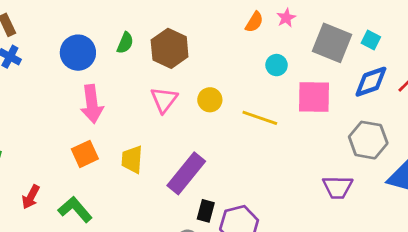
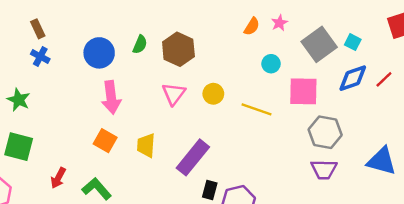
gray square: (332, 43) -> (319, 44), turned 32
gray hexagon: (368, 140) -> (325, 132), moved
orange square: (85, 154) -> (105, 141), turned -35

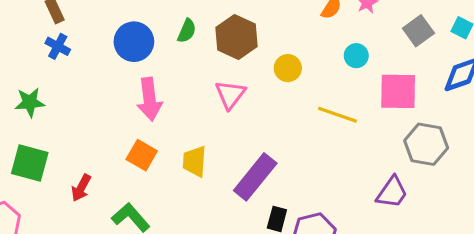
gray square: (319, 44) -> (418, 31), size x0.7
yellow circle: (213, 94) -> (288, 68), moved
green star: (19, 100) -> (30, 102), turned -30
purple trapezoid: (324, 169) -> (392, 192), moved, turned -56
red arrow: (58, 178) -> (81, 188), moved

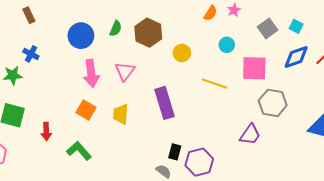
blue cross: (58, 46) -> (31, 54), moved
pink triangle: (230, 95) -> (125, 71), moved
purple rectangle: (255, 177) -> (165, 103), moved, turned -56
red arrow: (81, 188) -> (46, 131), turned -30

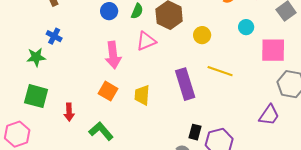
blue circle: (81, 36) -> (109, 11), moved, size x0.7
pink triangle: (125, 71) -> (146, 41), moved, turned 30
yellow line: (215, 84) -> (220, 71), moved

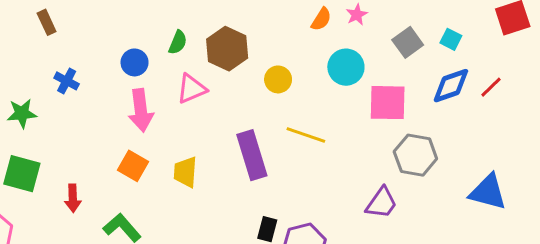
blue circle: (109, 11) -> (135, 62), moved
cyan circle: (246, 27) -> (346, 67), size x1.5
blue cross: (54, 36) -> (67, 81), moved

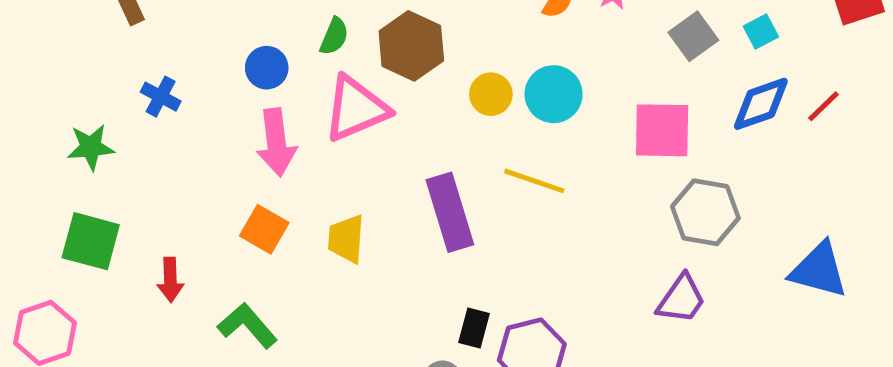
cyan square: (451, 39) -> (761, 31), turned 35
cyan circle: (346, 67) -> (554, 94), moved
pink triangle: (192, 89) -> (356, 109), size x1.4
purple trapezoid: (381, 203) -> (681, 299), moved

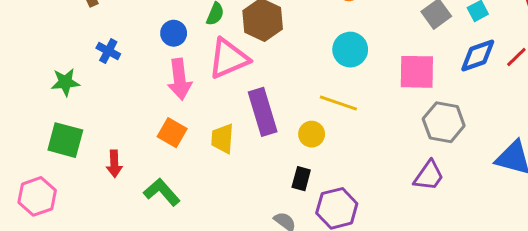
yellow circle: (491, 94) -> (312, 134), moved
purple rectangle: (450, 212) -> (263, 112), moved
black rectangle: (474, 328) -> (301, 179), moved

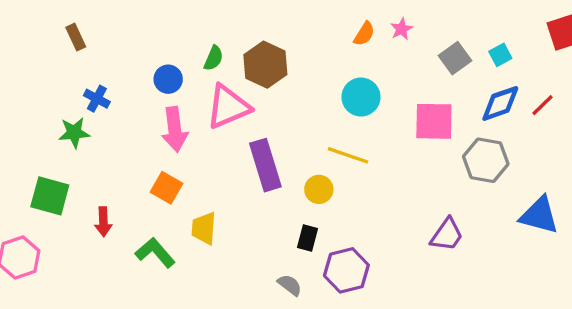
green star: (65, 82) -> (74, 133), moved
gray hexagon: (444, 122) -> (486, 160), moved
yellow trapezoid: (223, 139) -> (204, 228), moved

